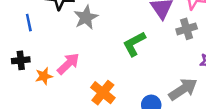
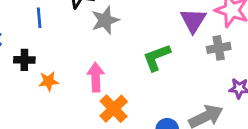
pink arrow: (68, 64) -> (96, 77), moved, turned -55

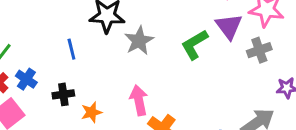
green L-shape: (157, 57) -> (194, 44), moved

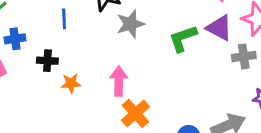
purple triangle: (229, 26) -> (219, 28), turned -36
blue cross: (26, 79) -> (15, 39), turned 36

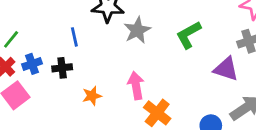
purple triangle: (219, 28) -> (226, 69), moved
black cross: (47, 61) -> (62, 68), moved

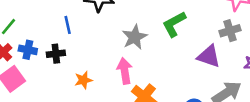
gray star: (137, 30) -> (135, 37), moved
blue cross: (32, 64) -> (28, 50), turned 30

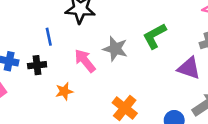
gray star: (135, 37) -> (115, 49), turned -30
pink arrow: (125, 71) -> (85, 61), moved, turned -30

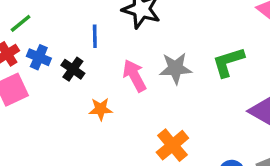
gray star: (115, 49) -> (176, 68), turned -30
black cross: (37, 65) -> (73, 69), turned 30

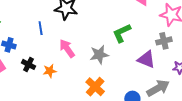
gray star: (176, 68) -> (99, 55), moved
black cross: (73, 69) -> (28, 64), moved

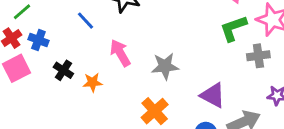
blue line: (41, 28) -> (86, 21), turned -40
green L-shape: (122, 33) -> (233, 28), moved
purple triangle: (146, 59) -> (213, 95), moved

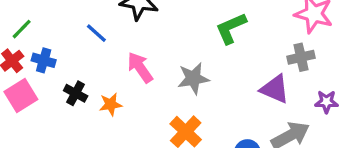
green L-shape: (233, 28) -> (231, 28), moved
purple triangle: (213, 95) -> (275, 89), moved

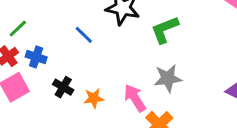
green L-shape: (231, 28) -> (165, 30), moved
pink arrow: (140, 67) -> (135, 98), moved

